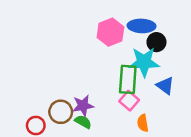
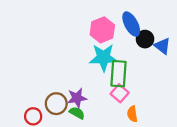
blue ellipse: (142, 26) -> (131, 24), turned 60
cyan star: (144, 62) -> (103, 58), moved
blue triangle: (165, 86) -> (162, 46), moved

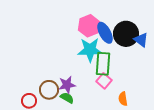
blue ellipse: (131, 24) -> (105, 33), moved
black circle: (145, 39) -> (126, 34), size x1.6
orange semicircle: (132, 114) -> (123, 99), moved

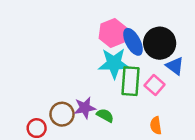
blue triangle: (141, 40) -> (175, 66), moved
pink square: (104, 81) -> (155, 85), moved
green semicircle: (67, 98) -> (105, 115), moved

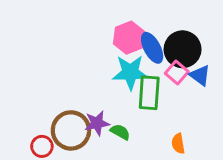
pink square: (155, 85) -> (177, 72), moved
brown circle: (62, 114) -> (71, 130), size x1.4

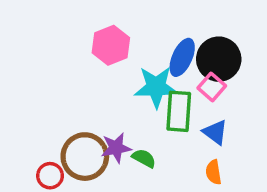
pink hexagon: (129, 38) -> (111, 45), moved
blue ellipse: (152, 48) -> (182, 57), turned 52
blue triangle: (200, 75) -> (215, 132), moved

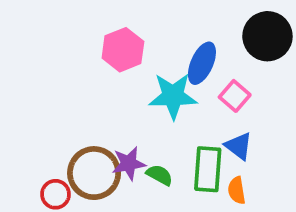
black circle: (219, 59) -> (267, 36), moved
green rectangle: (179, 111) -> (208, 169), moved

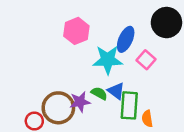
blue triangle: (239, 146) -> (116, 91), moved
green semicircle: (160, 175) -> (99, 93), moved

